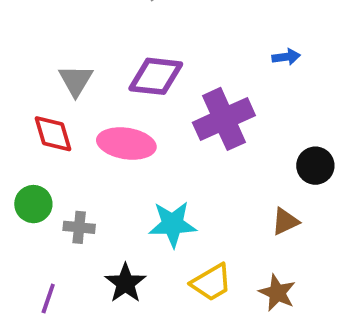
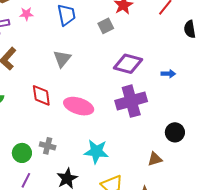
purple diamond: (156, 76) -> (128, 64), moved
gray triangle: (76, 80) -> (62, 59), moved
green circle: (33, 204) -> (22, 153), moved

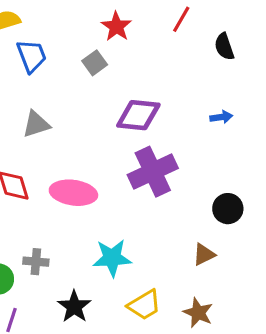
gray triangle: (62, 59) -> (36, 124), turned 42
blue arrow: (168, 74) -> (221, 117), moved

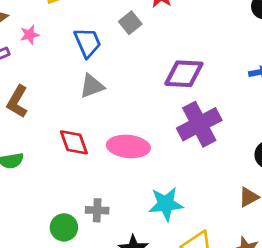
blue trapezoid: (32, 56) -> (88, 43), moved
gray square: (95, 63) -> (130, 23), moved

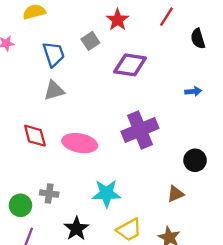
purple diamond: (184, 74) -> (130, 65), moved

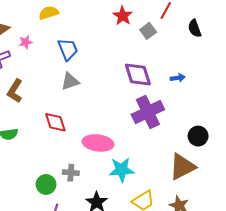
gray square: (90, 41) -> (148, 31), moved
purple diamond: (130, 65) -> (138, 75), moved, turned 68
blue arrow: (193, 91) -> (178, 78), moved
pink ellipse: (80, 143) -> (98, 143), moved
brown triangle: (175, 194) -> (182, 167), size x1.8

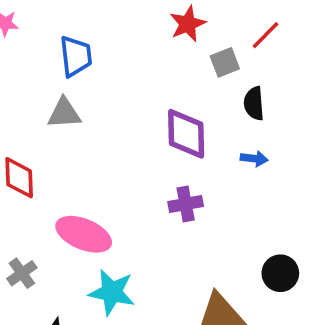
black semicircle: (195, 28) -> (254, 103), moved
purple cross: (148, 112) -> (186, 204), size x0.6
black circle: (198, 136) -> (280, 273), moved
gray cross: (71, 173) -> (22, 273), turned 35

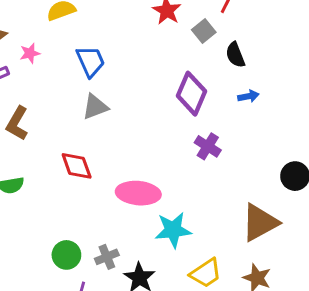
purple diamond: (186, 134) -> (192, 94), turned 42
purple cross: (186, 204) -> (208, 146), turned -30
gray cross: (22, 273) -> (107, 257), moved, turned 30

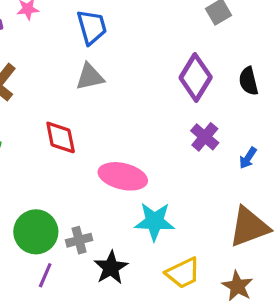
black semicircle: (235, 55) -> (248, 81), moved
blue arrow: (248, 96) -> (248, 158), moved, turned 126
green circle: (66, 255) -> (36, 232), size x1.4

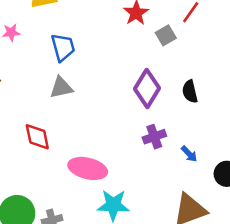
purple cross: (205, 137) -> (154, 137), turned 30
blue arrow: (248, 158) -> (189, 154), turned -78

